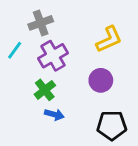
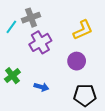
cyan line: (15, 50) -> (11, 27), moved
green cross: (45, 90) -> (12, 76), moved

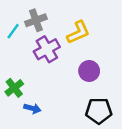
yellow L-shape: (83, 30) -> (78, 32), moved
blue arrow: (41, 87) -> (32, 108), moved

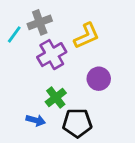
green cross: (14, 88) -> (56, 97), moved
black pentagon: (99, 111) -> (77, 123), moved

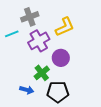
cyan line: (14, 34) -> (12, 34), moved, turned 32
purple circle: (99, 79) -> (61, 58), moved

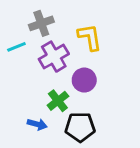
yellow L-shape: (65, 27) -> (90, 37), turned -75

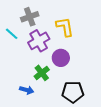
cyan line: (16, 47) -> (12, 34), turned 64
black pentagon: (80, 127) -> (73, 92), moved

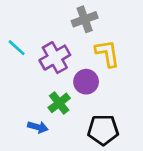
gray cross: (30, 17) -> (85, 19), moved
yellow L-shape: (65, 27) -> (107, 53), moved

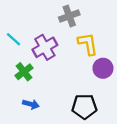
purple circle: (86, 82) -> (103, 68), moved
green cross: (59, 103) -> (24, 72), moved

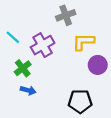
yellow L-shape: (88, 44) -> (83, 42), turned -80
blue arrow: (31, 104) -> (28, 90), moved

